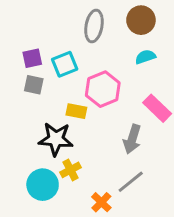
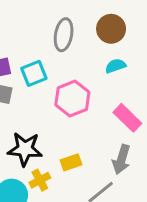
yellow rectangle: (76, 111) -> (71, 162), moved, turned -30
gray arrow: (132, 139) -> (121, 159), moved

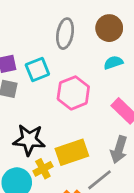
yellow rectangle: (71, 162) -> (72, 152), size x1.6

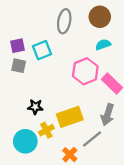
pink hexagon: (73, 93) -> (85, 71), moved
black star: (29, 140) -> (35, 107), size x0.6

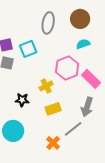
yellow rectangle: (70, 117) -> (53, 109), size x0.7
yellow cross: (46, 130) -> (46, 86), moved

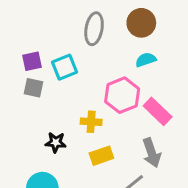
yellow cross: (46, 86) -> (91, 122), turned 32
gray arrow: (87, 107) -> (152, 153), turned -36

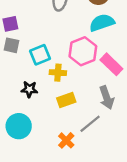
cyan semicircle: (146, 60) -> (102, 23), size x1.5
cyan square: (64, 67) -> (40, 55), moved

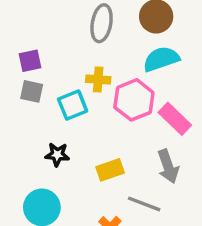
yellow cross: (58, 73) -> (98, 80), moved
gray line: (90, 124) -> (144, 204), turned 60

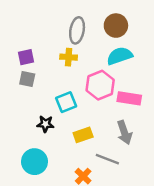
yellow cross: (98, 80) -> (69, 57), moved
cyan square: (73, 105) -> (66, 102), moved
pink rectangle: (175, 119) -> (129, 98), turned -35

